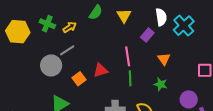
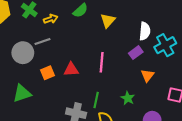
purple rectangle: (147, 35) -> (136, 53), moved
orange triangle: (164, 59) -> (147, 75), moved
green line: (130, 78) -> (96, 100), moved

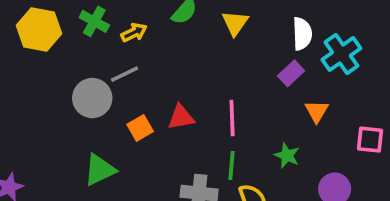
pink line: (102, 62) -> (232, 118), moved

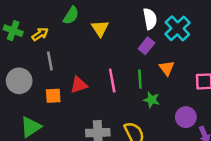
yellow triangle: (235, 23) -> (100, 28), moved
gray line: (125, 74) -> (50, 61), moved, turned -66
orange square: (140, 128) -> (53, 96), turned 35
green line: (232, 165) -> (140, 79), moved

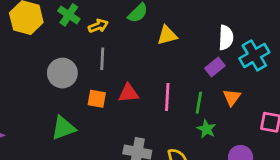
yellow triangle: (100, 28) -> (167, 35), turned 36

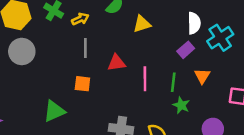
gray circle: (62, 73) -> (22, 51), moved
red triangle: (128, 93) -> (116, 63), moved

